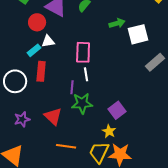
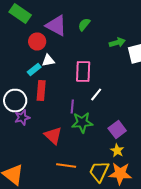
white line: (86, 74) -> (96, 94), moved, turned 48
purple star: (22, 119) -> (22, 118), moved
yellow star: (109, 131) -> (117, 150), moved

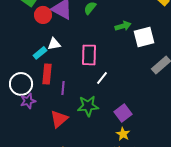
red circle: (37, 42) -> (43, 15), moved
purple line: (72, 106) -> (63, 88), moved
red triangle: (53, 136) -> (59, 119), turned 36

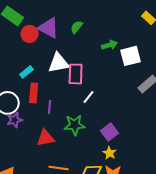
white triangle: (54, 44) -> (59, 63), moved, size x1.6
red triangle: (59, 119) -> (46, 138), turned 30

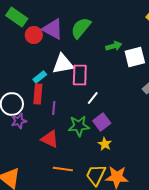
green semicircle: (77, 27) -> (81, 28), size x1.6
cyan rectangle: (27, 72) -> (40, 77), moved
purple square: (110, 132) -> (102, 122), moved
red triangle: (46, 138) -> (50, 139), turned 36
yellow star: (110, 153) -> (105, 144), moved

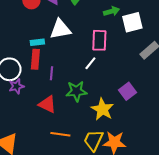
pink rectangle: (80, 75) -> (99, 40), moved
cyan rectangle: (40, 77) -> (37, 42), turned 32
purple square: (102, 122) -> (127, 91), moved
yellow star: (105, 144) -> (102, 109), size x1.6

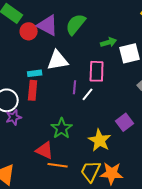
purple line: (51, 73) -> (75, 87), moved
green star: (76, 91) -> (62, 128), moved, turned -30
red triangle: (47, 104) -> (45, 150), moved

